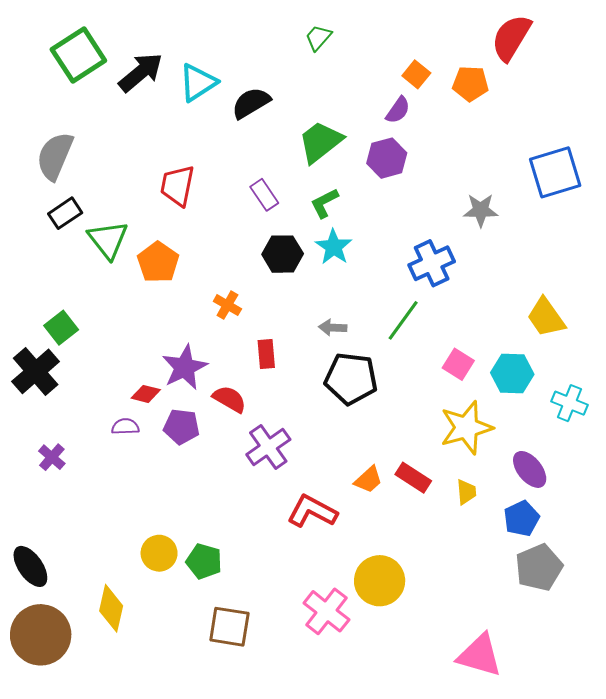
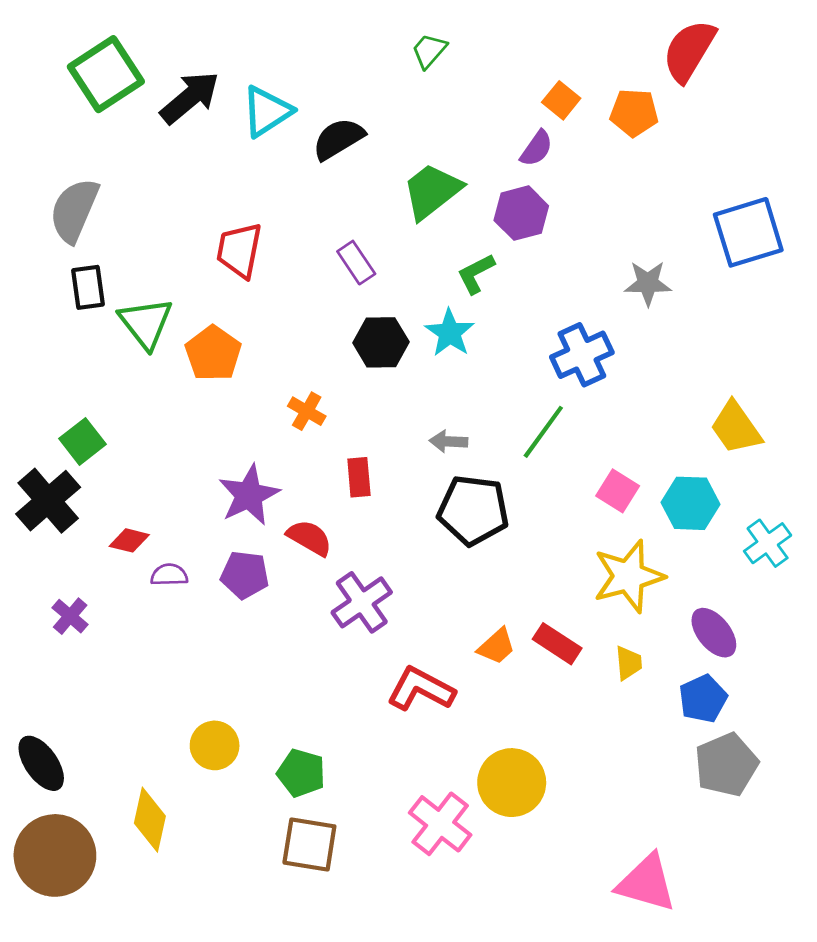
green L-shape: (324, 203) -> (476, 274), moved
black rectangle: (65, 213) -> (88, 287), turned -64
red diamond: (146, 394) -> (129, 540), moved
cyan cross: (569, 403) -> (768, 543), turned 32
green pentagon: (204, 561) -> (301, 773), moved

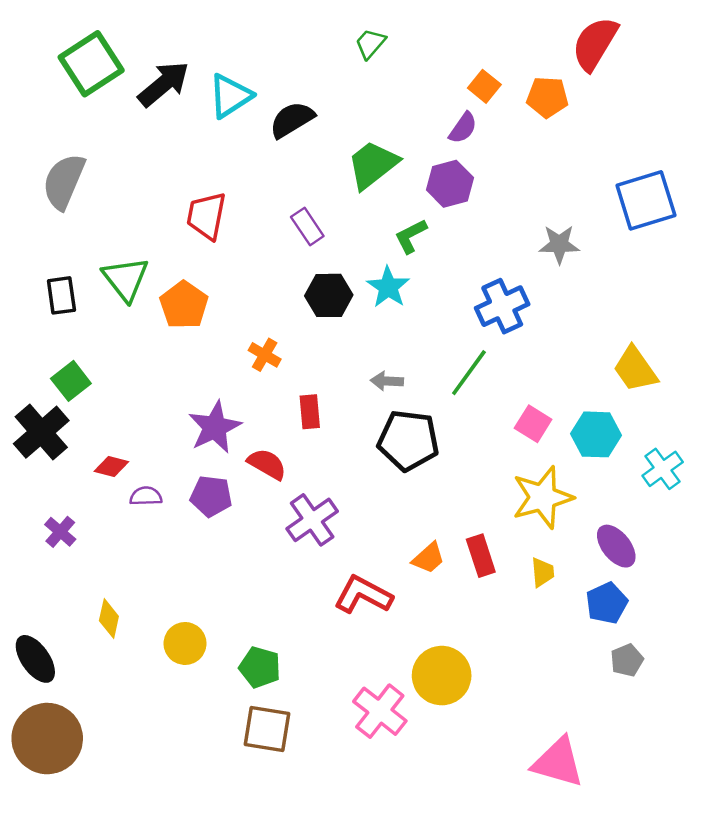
black rectangle: (88, 287) -> (61, 295), moved
red rectangle: (557, 644) -> (481, 556), turned 39
gray pentagon: (726, 765) -> (627, 660), size x0.6
yellow diamond: (150, 820) -> (109, 619), moved, size x0.7

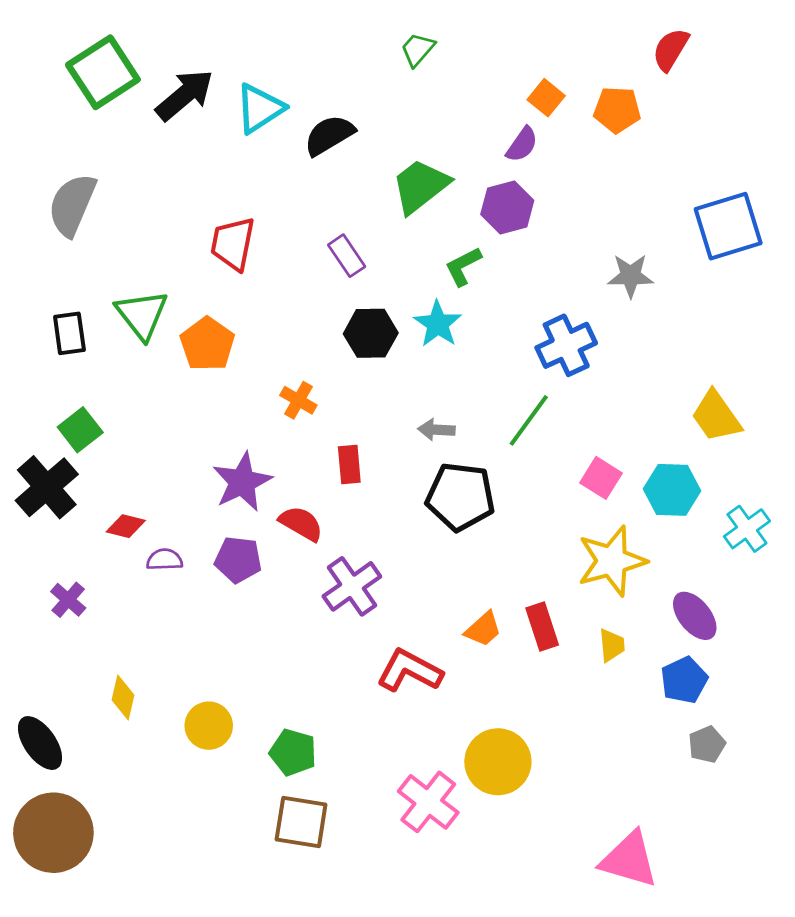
red semicircle: (595, 44) -> (671, 49), size x0.7

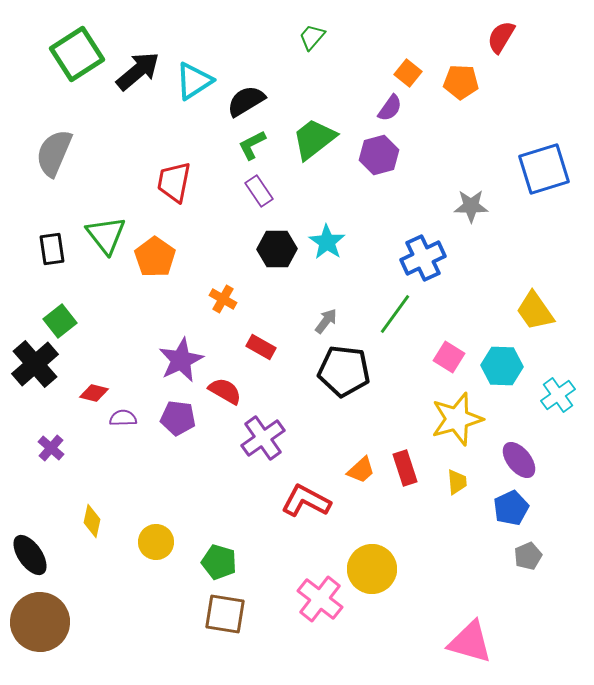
green L-shape: (463, 266) -> (252, 145), moved
gray arrow: (436, 430) -> (326, 321), turned 124
red rectangle: (349, 465) -> (261, 347), turned -56

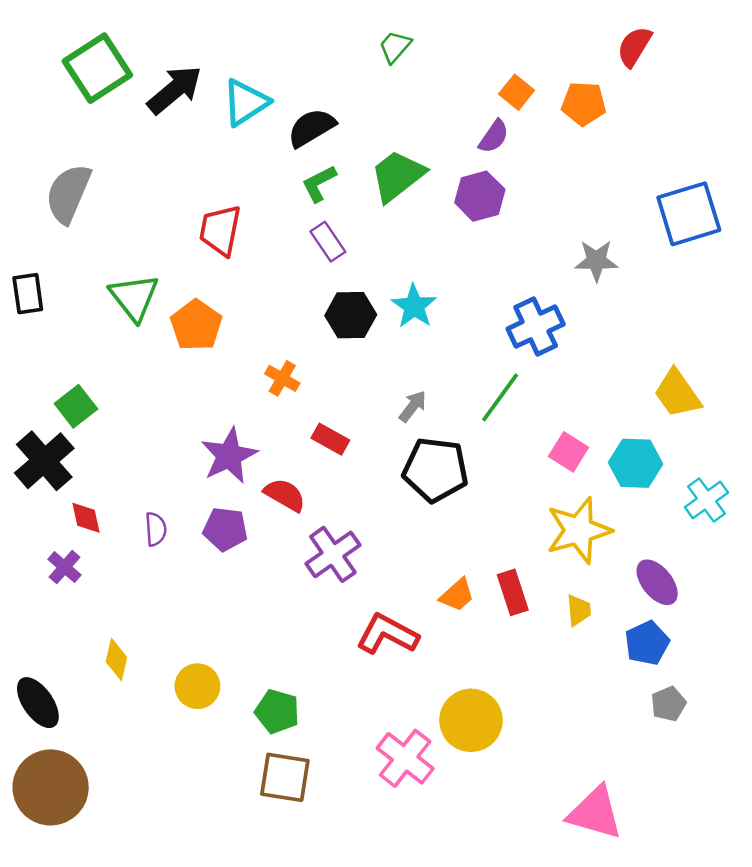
black rectangle: (52, 249) -> (28, 294), moved
red diamond: (94, 393) -> (86, 518), moved, turned 64
purple semicircle: (123, 418) -> (156, 529), turned 88

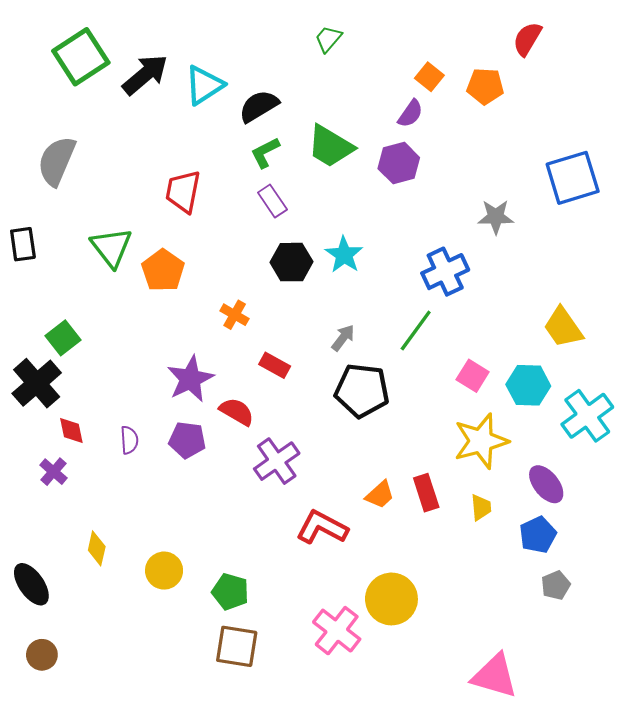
green trapezoid: (398, 176) -> (330, 146), turned -111
cyan cross: (707, 500) -> (587, 416), size x1.4
brown circle: (51, 787) -> (42, 655), size x0.5

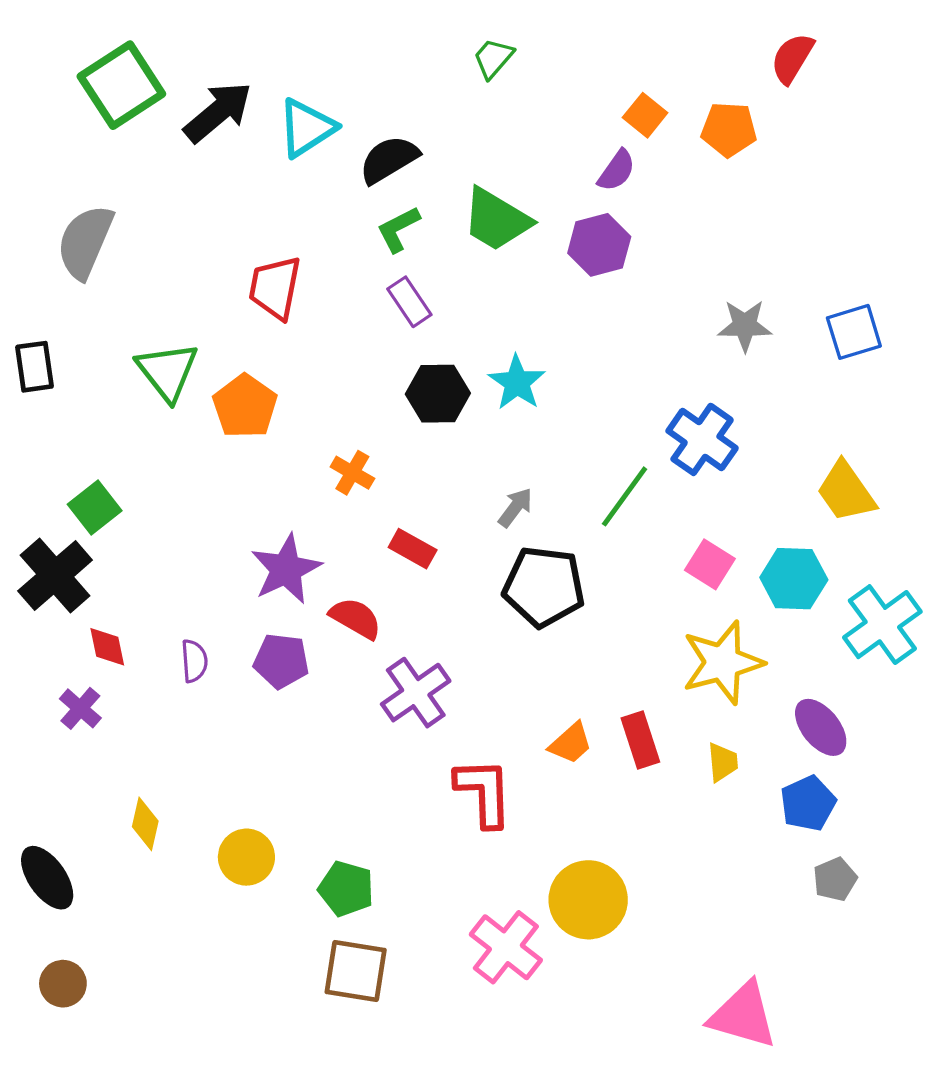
blue square: (573, 178) -> (854, 332), moved, size x0.7
blue cross: (445, 272) -> (702, 439), moved, turned -30
red L-shape: (322, 527) -> (484, 792), turned 60

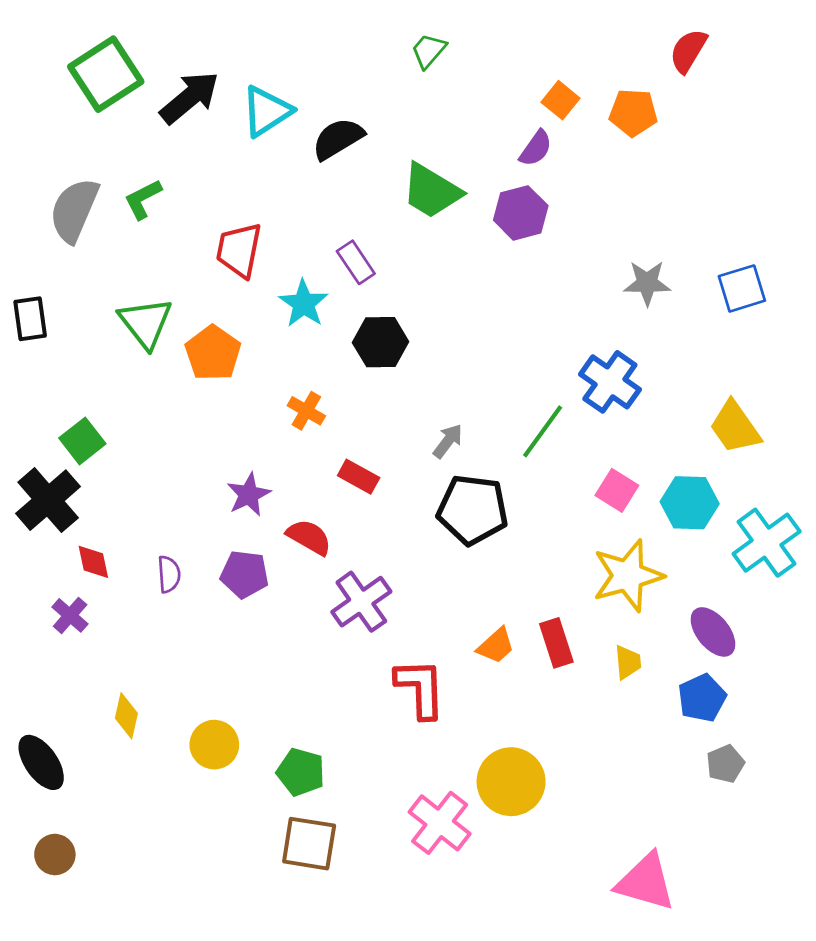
green L-shape: (398, 229) -> (143, 199), moved
cyan star: (517, 383) -> (304, 304), moved
purple star: (286, 569) -> (249, 495), size x0.7

